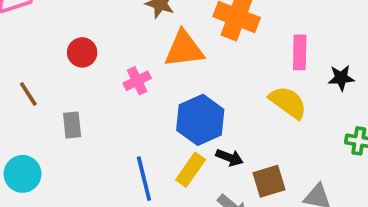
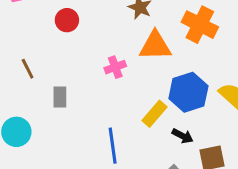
red circle: (82, 52) -> (67, 20), moved
blue hexagon: (200, 120) -> (188, 92), moved
yellow rectangle: (191, 170) -> (155, 114), moved

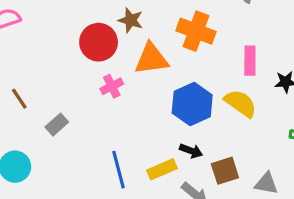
red circle: (67, 20) -> (99, 42), moved, size x1.5
gray rectangle: (60, 97) -> (57, 125), turned 55
yellow rectangle: (155, 114) -> (162, 169), moved, turned 32

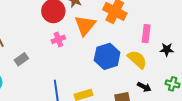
orange triangle: (151, 59) -> (85, 25), turned -50
black arrow: (191, 151) -> (144, 87), moved

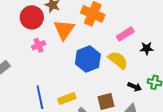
pink rectangle: (146, 34) -> (125, 34), turned 54
black arrow: (144, 87) -> (135, 87), moved

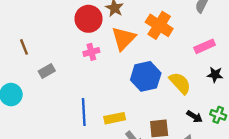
pink rectangle: (125, 34) -> (205, 46), moved

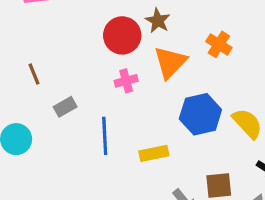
orange cross: (159, 25) -> (219, 44), size x0.7
blue line: (84, 112) -> (105, 136), moved
yellow rectangle: (115, 118) -> (154, 153), moved

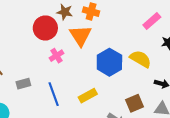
orange cross: (219, 44) -> (91, 12), moved
gray rectangle: (65, 107) -> (23, 84), turned 32

